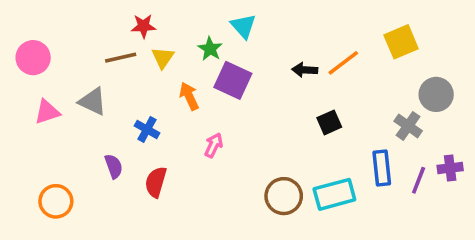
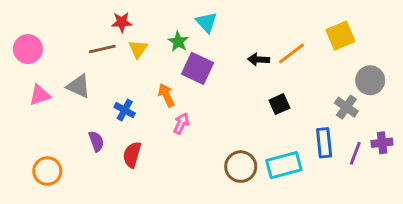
orange arrow: (189, 96) -> (166, 95), moved

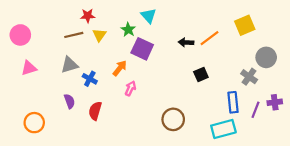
gray triangle: (79, 86) -> (69, 65), moved, turned -42
orange arrow: (166, 95) -> (120, 68), turned 63
cyan rectangle: (284, 165) -> (223, 129), moved

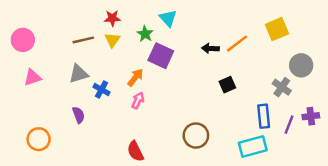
red star: (88, 16) -> (112, 18), moved
pink arrow: (130, 88) -> (138, 100), moved
red semicircle: (95, 111) -> (135, 151), moved, turned -42

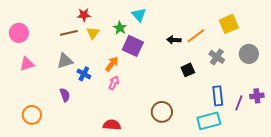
red star: (112, 18) -> (84, 15), moved
gray cross: (282, 87) -> (217, 57), moved
red semicircle: (135, 151) -> (112, 125), turned 120

